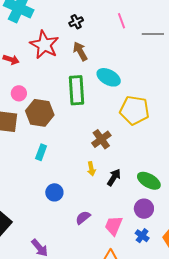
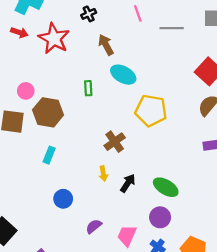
brown arrow: (80, 51) -> (106, 45), moved
red arrow: (11, 60) -> (19, 33), moved
green rectangle: (77, 90) -> (88, 88), size x0.5

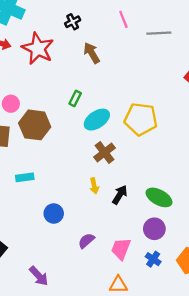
cyan ellipse: (123, 75) -> (97, 120), moved, turned -60
green rectangle: (88, 88) -> (75, 98), turned 32
cyan rectangle: (49, 155) -> (25, 177), moved, turned 63

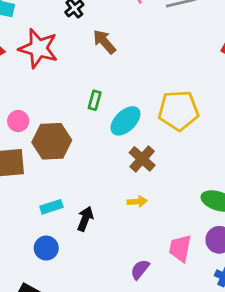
yellow arrow: (94, 186) -> (137, 201), turned -72
black arrow: (120, 195) -> (85, 219), moved
blue circle: (54, 213) -> (46, 248), moved
pink trapezoid: (121, 249) -> (180, 248), moved

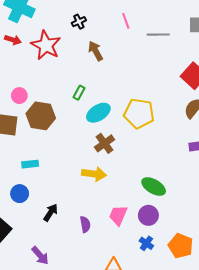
yellow arrow: (137, 201) -> (94, 174), size x1.6
black arrow: (85, 219) -> (51, 213), moved
purple semicircle: (140, 269) -> (85, 224), turned 119

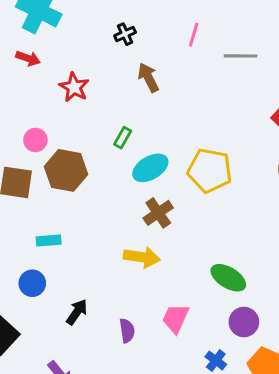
pink line: (126, 21) -> (194, 35), turned 35
red star: (46, 45) -> (74, 87), moved, size x0.7
purple circle: (148, 215) -> (244, 322), moved

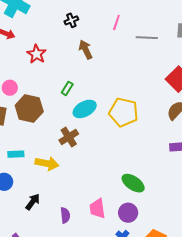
brown cross: (158, 213) -> (69, 137), moved
yellow arrow: (142, 257) -> (47, 163), moved
pink trapezoid: (176, 318) -> (97, 209), turned -35
purple circle: (244, 322) -> (128, 213), moved

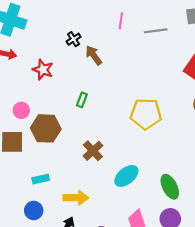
black cross: (71, 20) -> (74, 39), moved
cyan ellipse: (85, 109) -> (126, 176), moved
yellow arrow: (47, 163) -> (76, 198), moved
green ellipse: (133, 183) -> (170, 187), turned 40

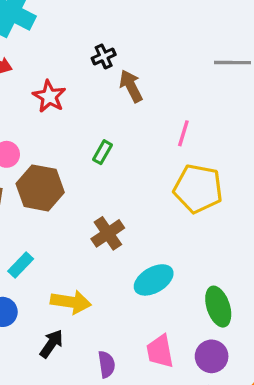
pink line: (121, 21) -> (183, 133), moved
cyan rectangle: (41, 179) -> (21, 265), turned -42

